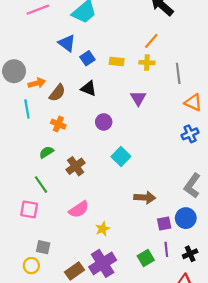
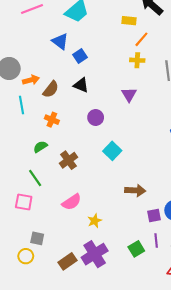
yellow rectangle: (117, 61) -> (129, 21), moved

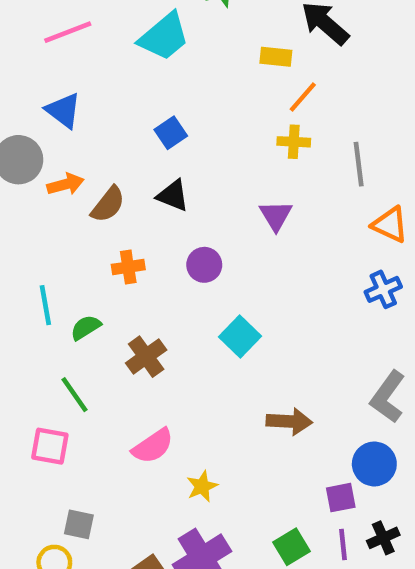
blue triangle: (60, 41) -> (63, 110), moved
cyan line: (22, 105) -> (45, 305), moved
orange cross: (52, 120) -> (128, 267), moved, turned -32
purple square: (154, 216) -> (341, 498), moved
purple line: (156, 241) -> (343, 545), moved

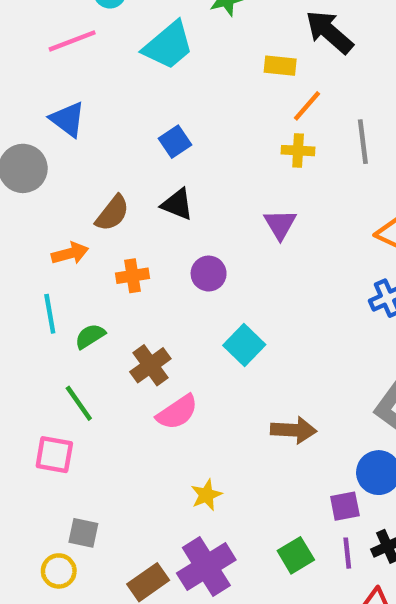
gray line: (359, 164) -> (363, 142), moved
orange arrow: (66, 184) -> (70, 253), moved
pink semicircle: (153, 446) -> (177, 412), moved

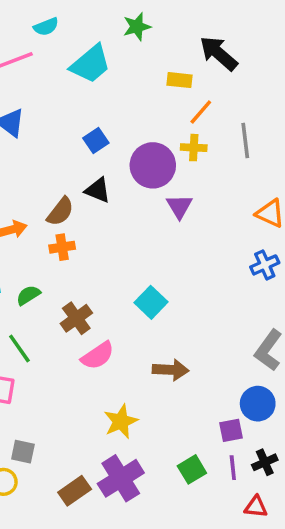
brown semicircle: (112, 213) -> (60, 212), moved
purple circle: (209, 274) -> (153, 165), moved, size x1.6
brown arrow: (294, 430) -> (171, 370), moved
yellow star: (206, 495) -> (121, 421), size x1.4

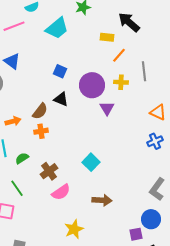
blue square: (96, 140) -> (60, 71), turned -32
yellow cross: (194, 148) -> (121, 82), moved

